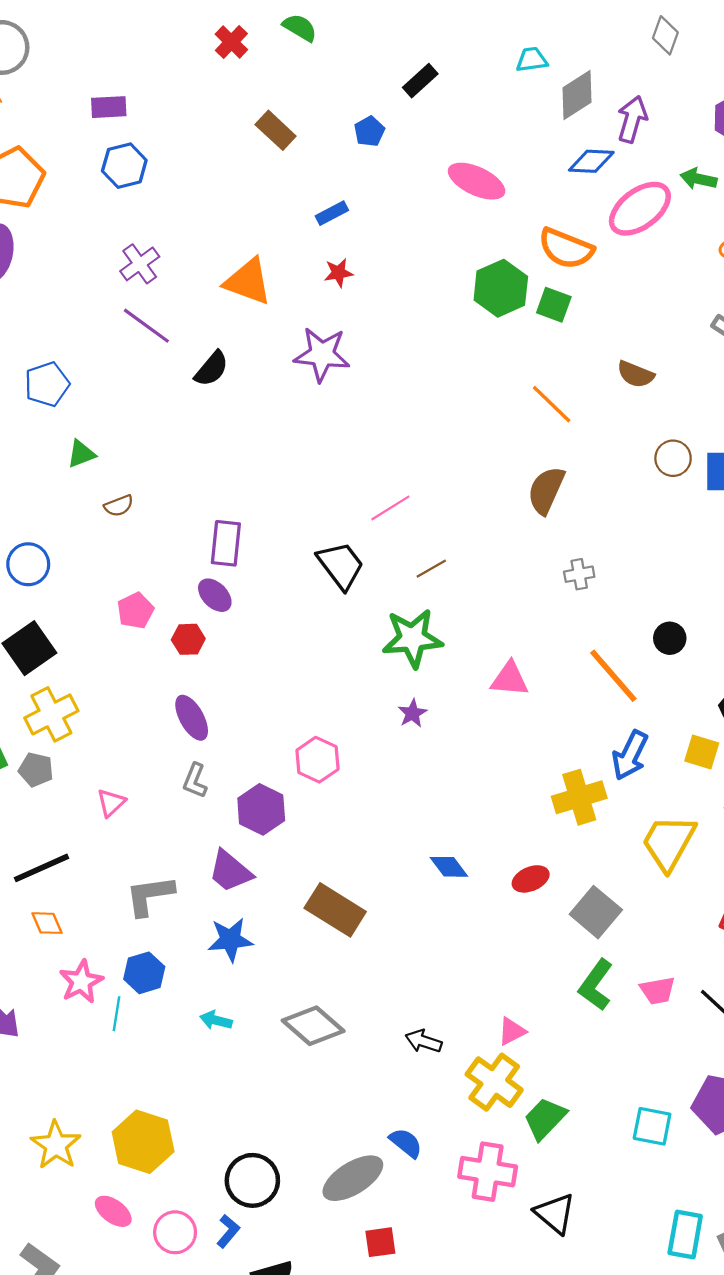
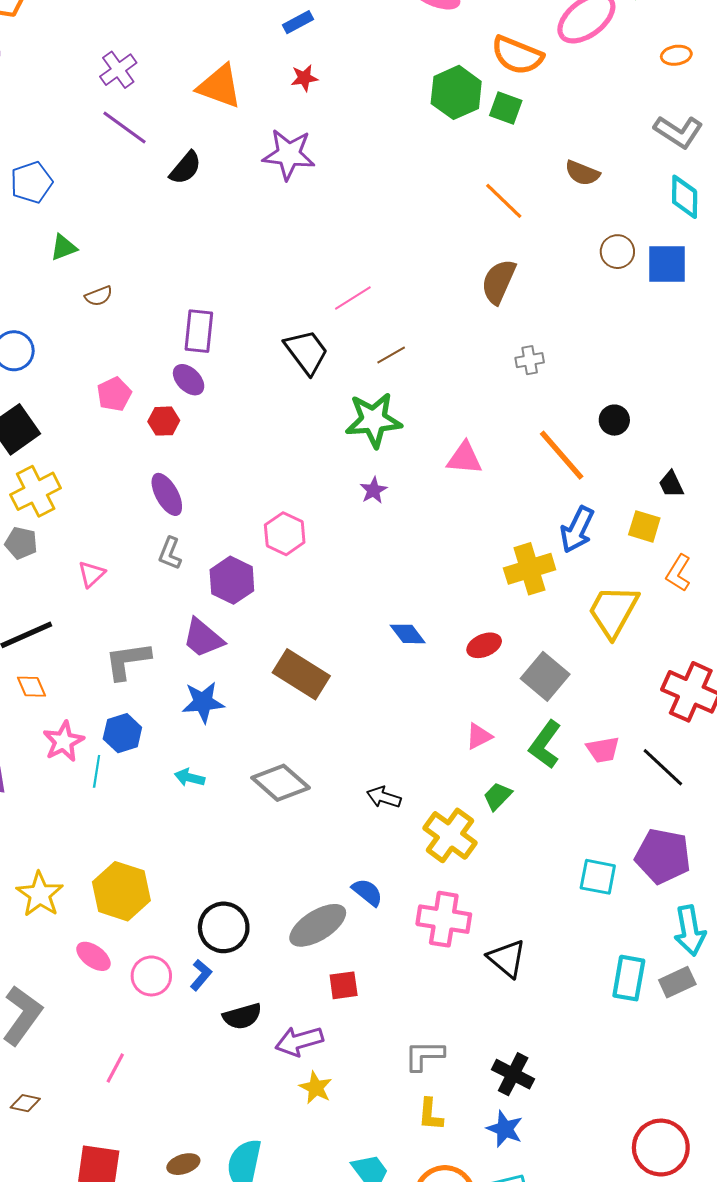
pink triangle: (512, 1031) -> (479, 736), moved
green trapezoid: (545, 1119) -> (498, 796), moved, size x0.7

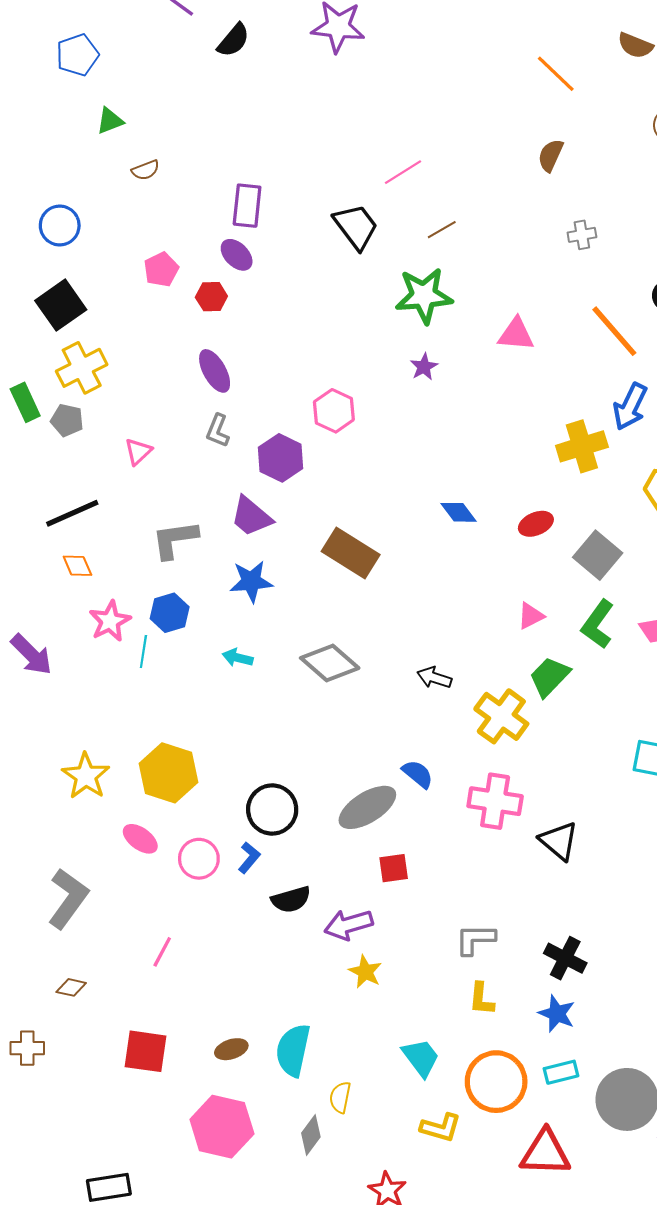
brown semicircle: (499, 282) -> (551, 155), size x0.7
green trapezoid: (498, 796) -> (549, 677), size x1.4

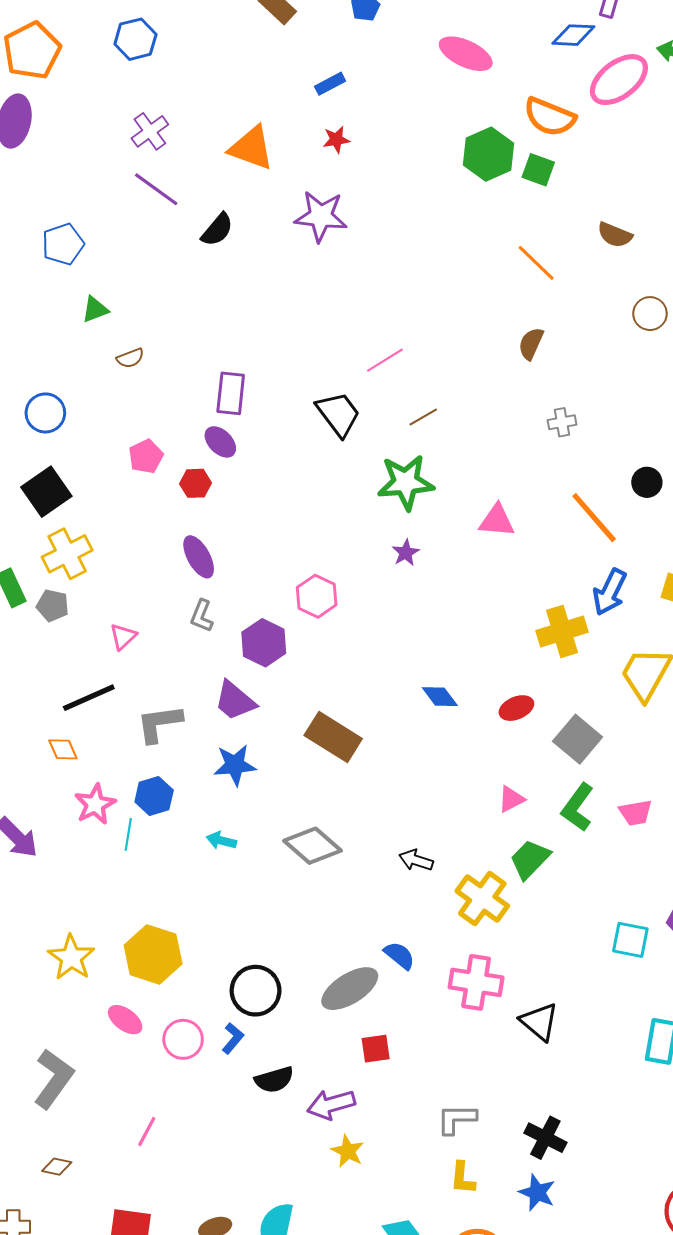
black line: (72, 513) -> (89, 698), moved

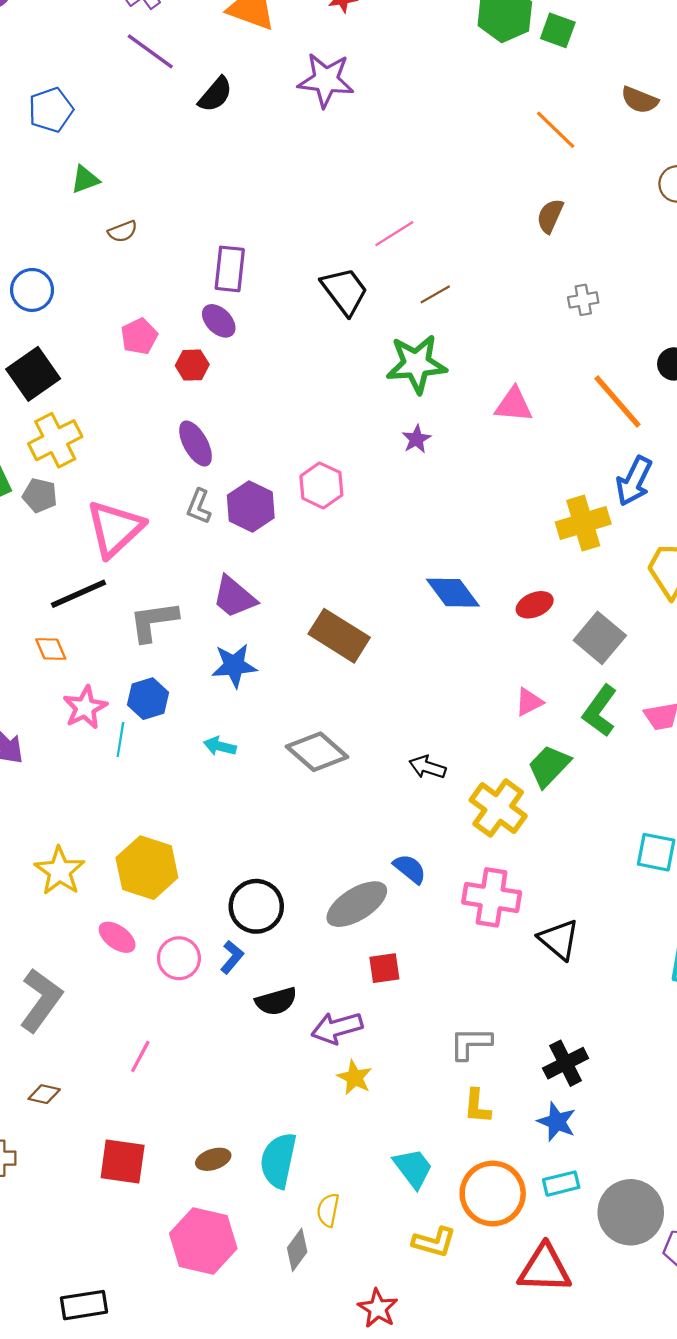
pink triangle: (123, 637) -> (115, 529), size x2.0
purple hexagon: (264, 643) -> (251, 506), moved
blue diamond: (440, 697) -> (453, 593), size x1.4
black cross: (545, 1138) -> (566, 1063), turned 36

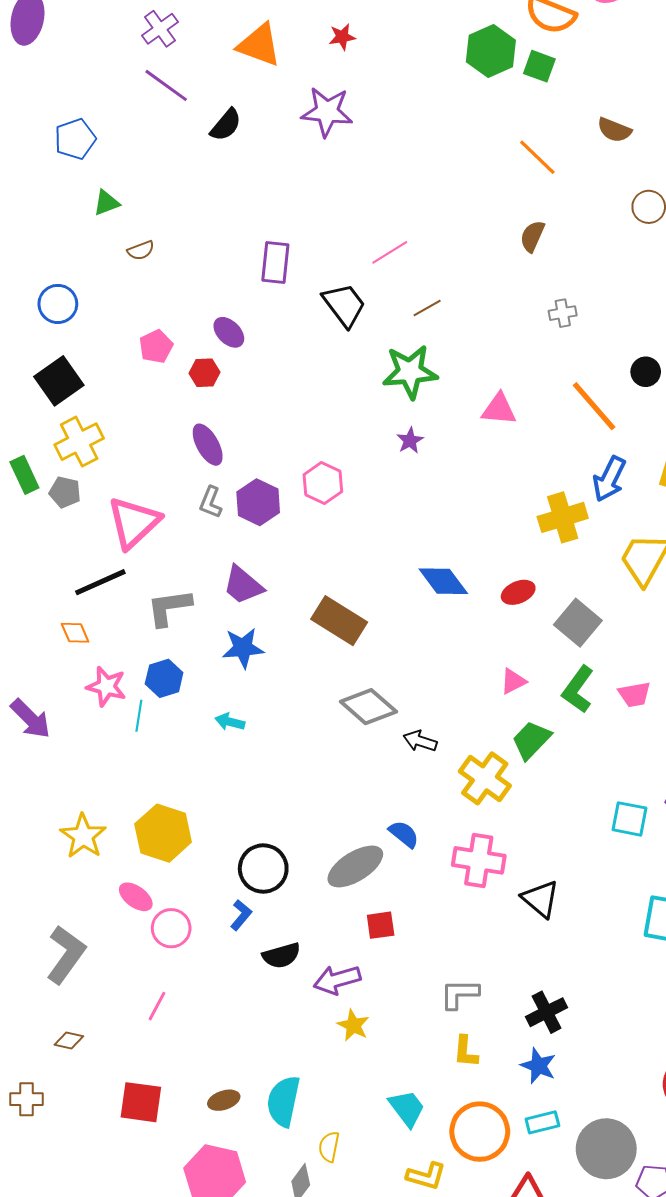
purple rectangle: (230, 269) -> (275, 262), moved
pink star: (85, 707) -> (106, 686), turned -30
gray diamond: (317, 752) -> (368, 707), moved
pink circle: (179, 958) -> (171, 928), moved

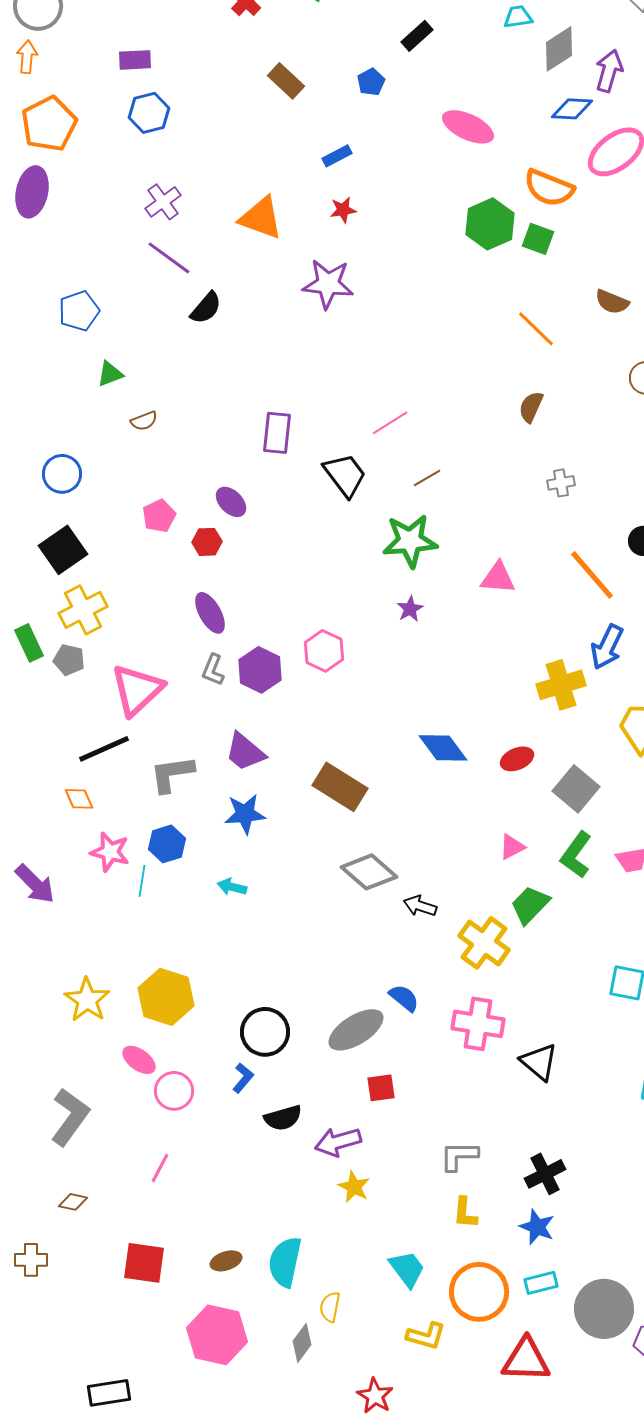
black semicircle: (226, 125) -> (206, 308), moved

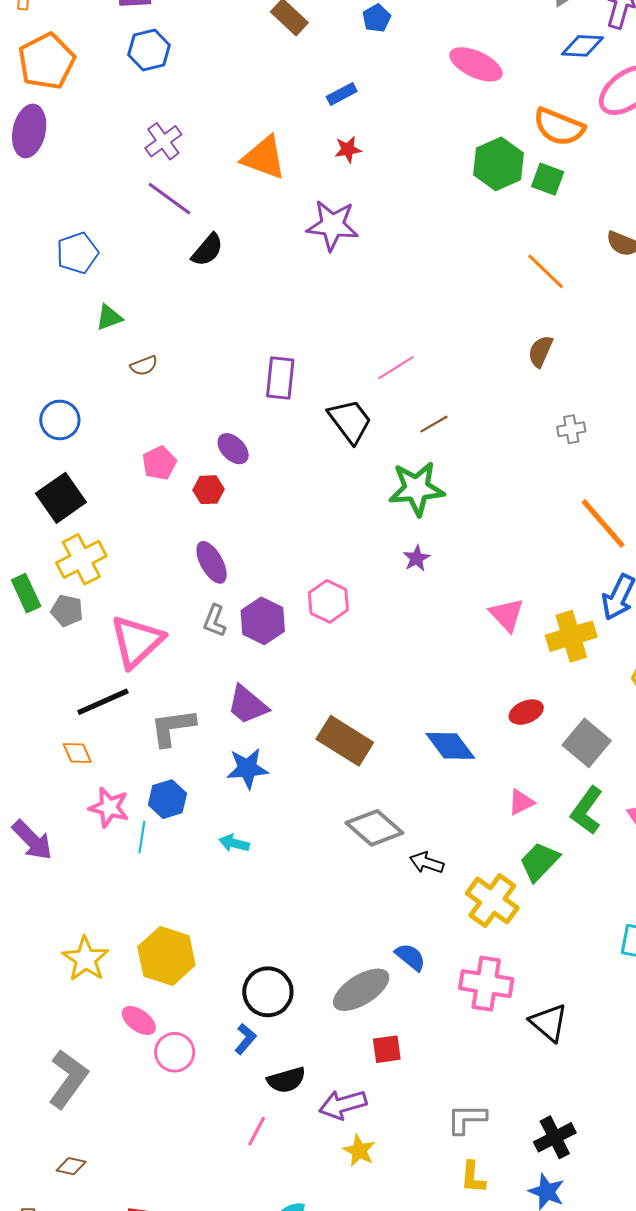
pink triangle: (498, 578) -> (507, 615), moved, turned 42
blue diamond: (443, 748) -> (450, 746), moved
pink line: (160, 1168) -> (257, 1131), moved

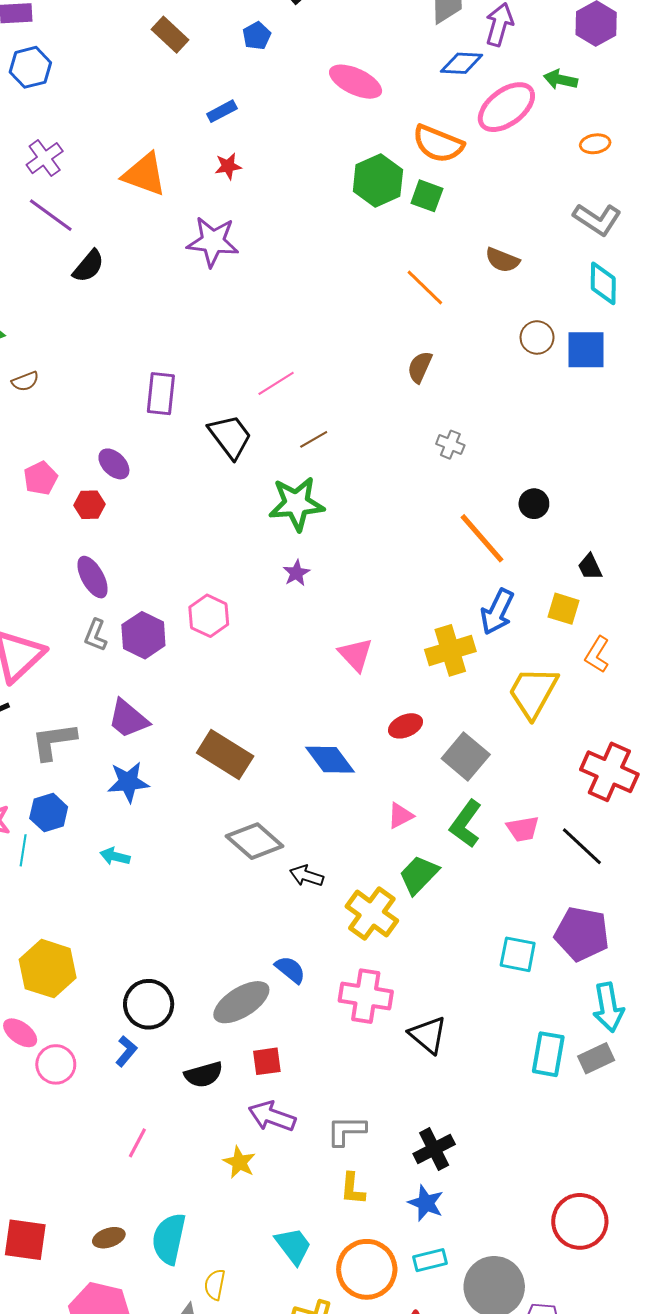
gray cross: (571, 429) -> (450, 445), turned 32
pink triangle: (507, 615) -> (356, 655), moved
black semicircle: (286, 1080) -> (204, 1075), moved
purple arrow: (343, 1105) -> (272, 1116), moved, turned 36

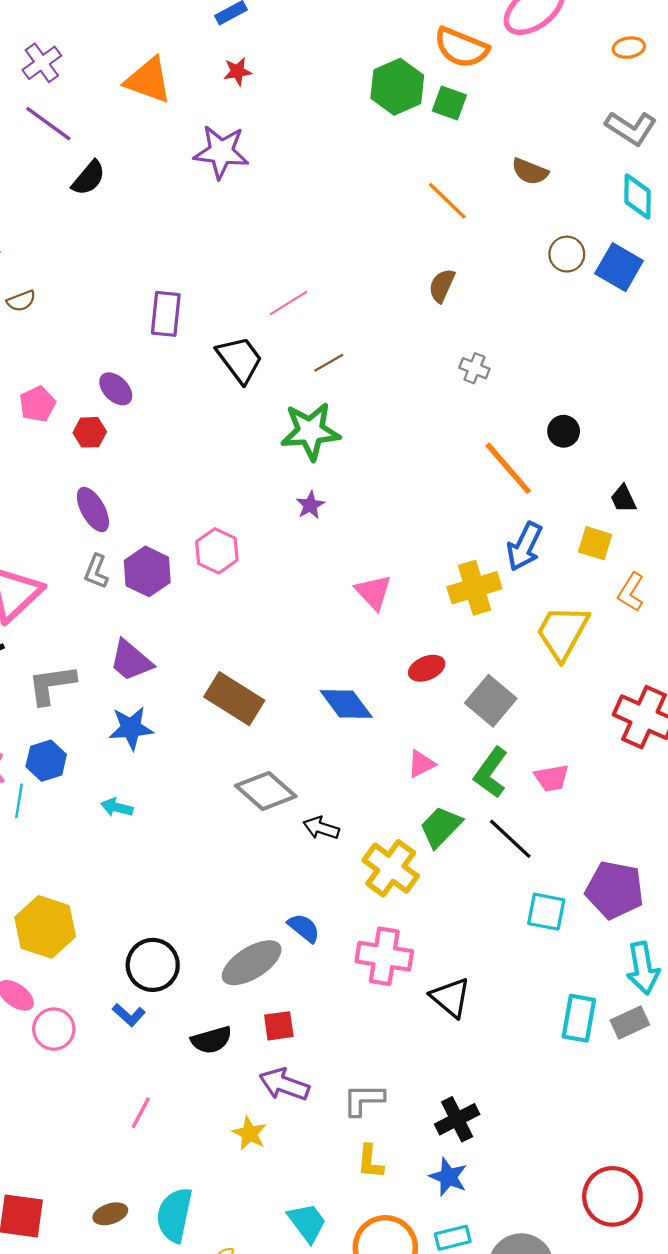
blue square: (586, 350) -> (619, 267), turned 30
black line: (582, 846) -> (510, 839), moved
blue L-shape: (126, 1051) -> (129, 1015), turned 92

